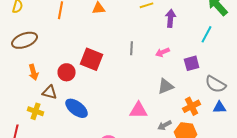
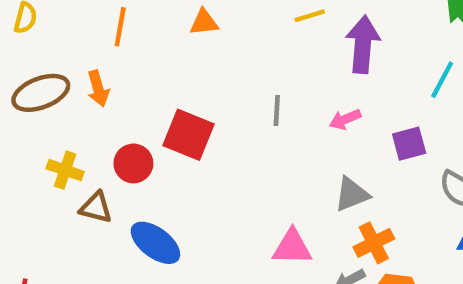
purple arrow: (171, 18) -> (363, 44), size x1.4
orange arrow: (34, 72) -> (98, 88), moved
orange cross: (192, 106) -> (374, 243), moved
yellow cross: (36, 111) -> (65, 170), moved

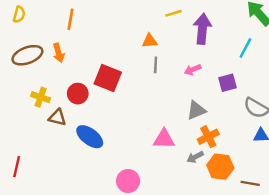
orange triangle: (204, 22) -> (150, 41), moved

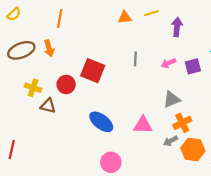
yellow semicircle: (19, 15) -> (14, 14), turned 32
purple arrow: (202, 29) -> (177, 27), size x0.7
orange triangle: (150, 41) -> (125, 17), moved
purple square: (227, 83) -> (193, 66), moved
blue ellipse: (90, 137) -> (101, 122), moved

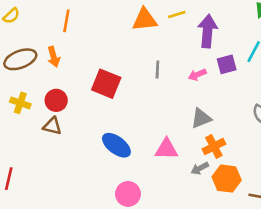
orange triangle: (125, 17) -> (145, 20), size x1.5
purple arrow: (177, 27) -> (207, 31), size x1.4
purple square: (193, 66) -> (227, 64), moved
red circle: (66, 84) -> (56, 100), moved
yellow cross: (33, 88) -> (20, 103), moved

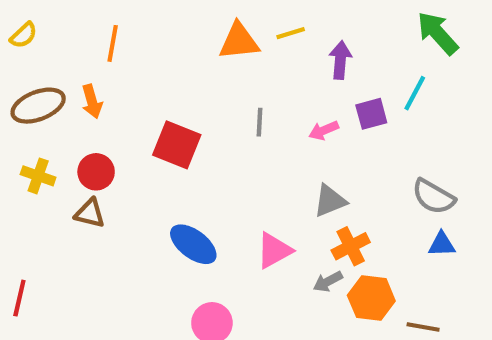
purple arrow: (207, 31) -> (340, 60), size x0.7
pink triangle: (166, 149) -> (274, 250), turned -30

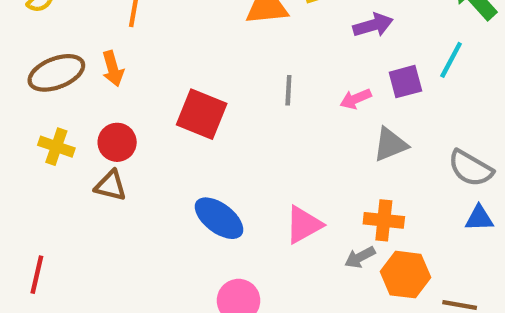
purple arrow: (340, 60) -> (373, 25), turned 69
gray triangle: (330, 201) -> (390, 144), moved
orange cross: (351, 246) -> (384, 220), turned 33

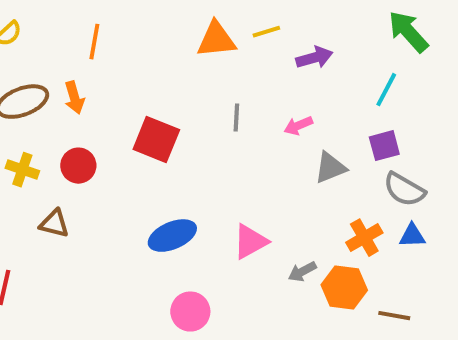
purple square: (405, 82) -> (384, 146), moved
brown triangle: (111, 186) -> (54, 224), moved
blue ellipse: (219, 218) -> (172, 236), turned -60
orange cross: (384, 220) -> (364, 238), moved, turned -36

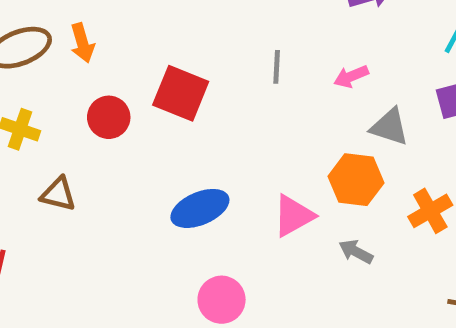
red circle: (78, 166) -> (109, 117), moved
gray triangle: (330, 168) -> (390, 127), turned 40
gray arrow: (302, 272) -> (356, 252), turned 56
orange hexagon: (344, 288) -> (356, 180), moved

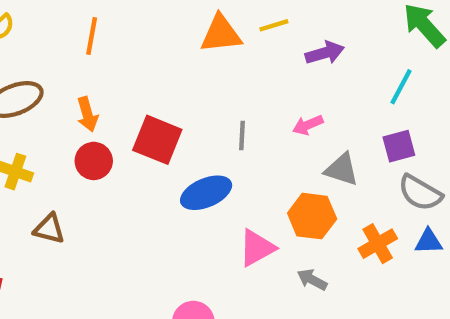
orange arrow: (82, 43) -> (87, 114), moved
gray line: (277, 67) -> (242, 136), moved
blue ellipse: (200, 208) -> (206, 193), moved

